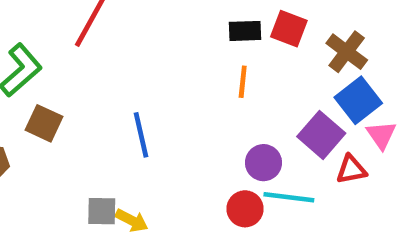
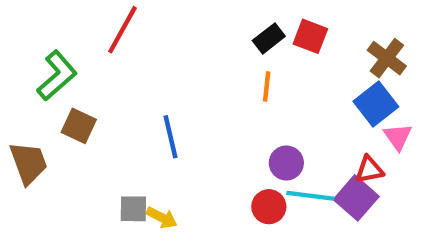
black rectangle: (245, 31) -> (269, 38), turned -36
brown cross: (347, 52) -> (387, 58), moved
purple square: (321, 135) -> (356, 198), moved

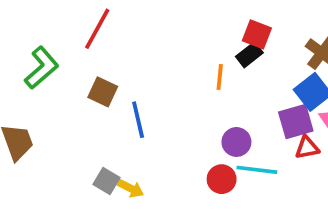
black rectangle: (269, 38) -> (249, 55), moved
brown square: (79, 126) -> (103, 92), moved
purple square: (356, 198) -> (296, 122), moved, turned 33
gray square: (133, 209) -> (106, 181), turned 30

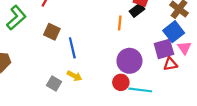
purple circle: (236, 142) -> (129, 61), size x1.5
cyan line: (257, 170) -> (140, 90), moved
yellow arrow: (131, 188) -> (74, 76), moved

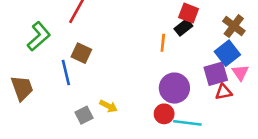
blue line: (72, 48) -> (66, 73), moved
gray square: (54, 83) -> (84, 115), turned 32

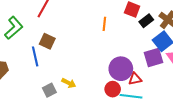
black rectangle: (183, 27) -> (146, 21), moved
orange line: (163, 43) -> (104, 24), moved
red triangle: (223, 92) -> (135, 79), moved

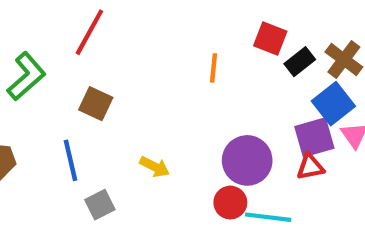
blue line: (35, 56) -> (70, 160), moved
red triangle: (135, 79) -> (310, 167), moved
yellow arrow: (69, 83) -> (155, 167), moved

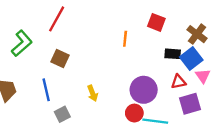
black rectangle: (300, 62) -> (173, 54), moved, turned 42
purple square: (314, 137) -> (190, 104), moved
yellow arrow: (155, 167) -> (93, 93), turned 42
red triangle: (310, 167) -> (178, 82), moved

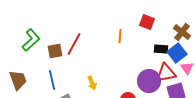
red line: (57, 19) -> (74, 44), moved
brown square: (60, 58) -> (55, 51), moved, turned -35
red triangle: (178, 82) -> (166, 73), size x1.5
purple circle: (144, 90) -> (149, 81), moved

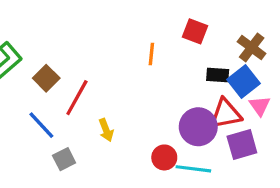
red line: (74, 44) -> (77, 98), moved
brown square: (55, 51) -> (46, 78), turned -35
blue line: (52, 80) -> (41, 125), turned -30

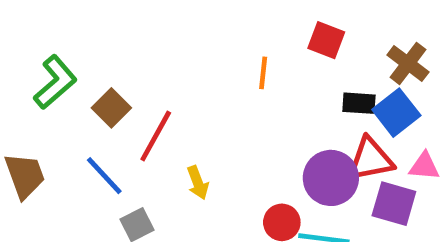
pink triangle: (260, 106) -> (424, 166), moved, turned -50
purple square: (242, 145) -> (394, 204), turned 32

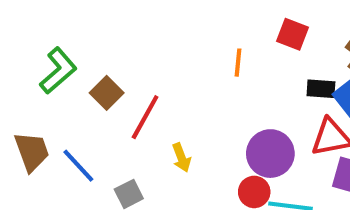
blue line: (104, 176) -> (78, 166), moved
purple circle: (331, 178) -> (270, 154), moved

